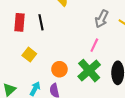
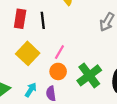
pink line: (94, 45) -> (59, 52), moved
yellow square: (29, 55) -> (28, 53), size x1.5

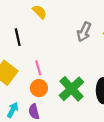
pink line: (59, 52) -> (38, 68), turned -40

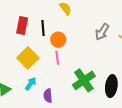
orange circle: (39, 88) -> (58, 40), moved
cyan arrow: (13, 110) -> (31, 84), moved

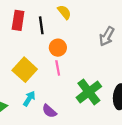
red rectangle: (22, 25) -> (18, 20), moved
black line: (43, 28) -> (41, 25), moved
purple semicircle: (48, 96) -> (49, 111), turned -40

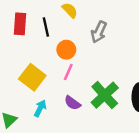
gray arrow: (107, 36) -> (99, 32), moved
pink line: (58, 68) -> (68, 72), turned 40
purple semicircle: (49, 111) -> (72, 103), moved

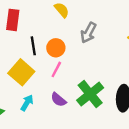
black line: (46, 27) -> (33, 46), moved

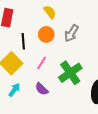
orange circle: (56, 48) -> (46, 34), moved
green cross: (90, 94) -> (70, 73), moved

